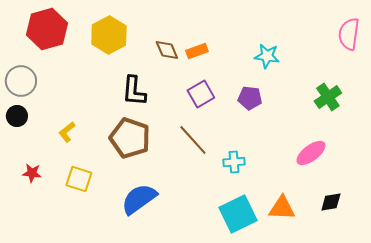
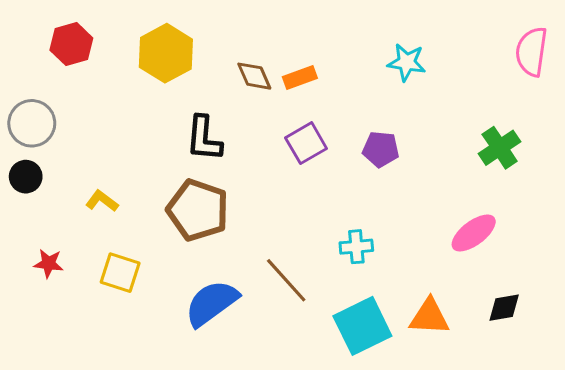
red hexagon: (47, 29) -> (71, 44), size x0.7
cyan star: (267, 56) -> (407, 62), moved
yellow L-shape: (67, 132) -> (102, 201), turned 75
brown line: (193, 140) -> (286, 280), moved

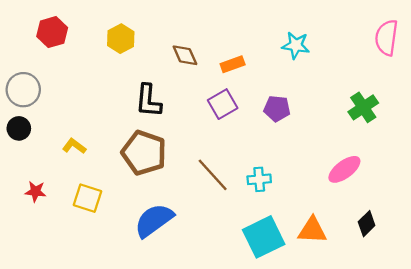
yellow hexagon: (166, 53) -> (121, 39), size x0.7
orange rectangle: (300, 78) -> (233, 64), moved
brown line: (286, 280) -> (213, 175), moved
black diamond: (504, 308) -> (367, 224), turned -35

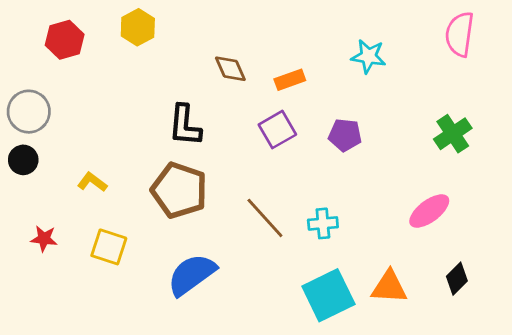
pink semicircle: (387, 38) -> (460, 34), moved
yellow hexagon: (121, 39) -> (138, 27), moved

